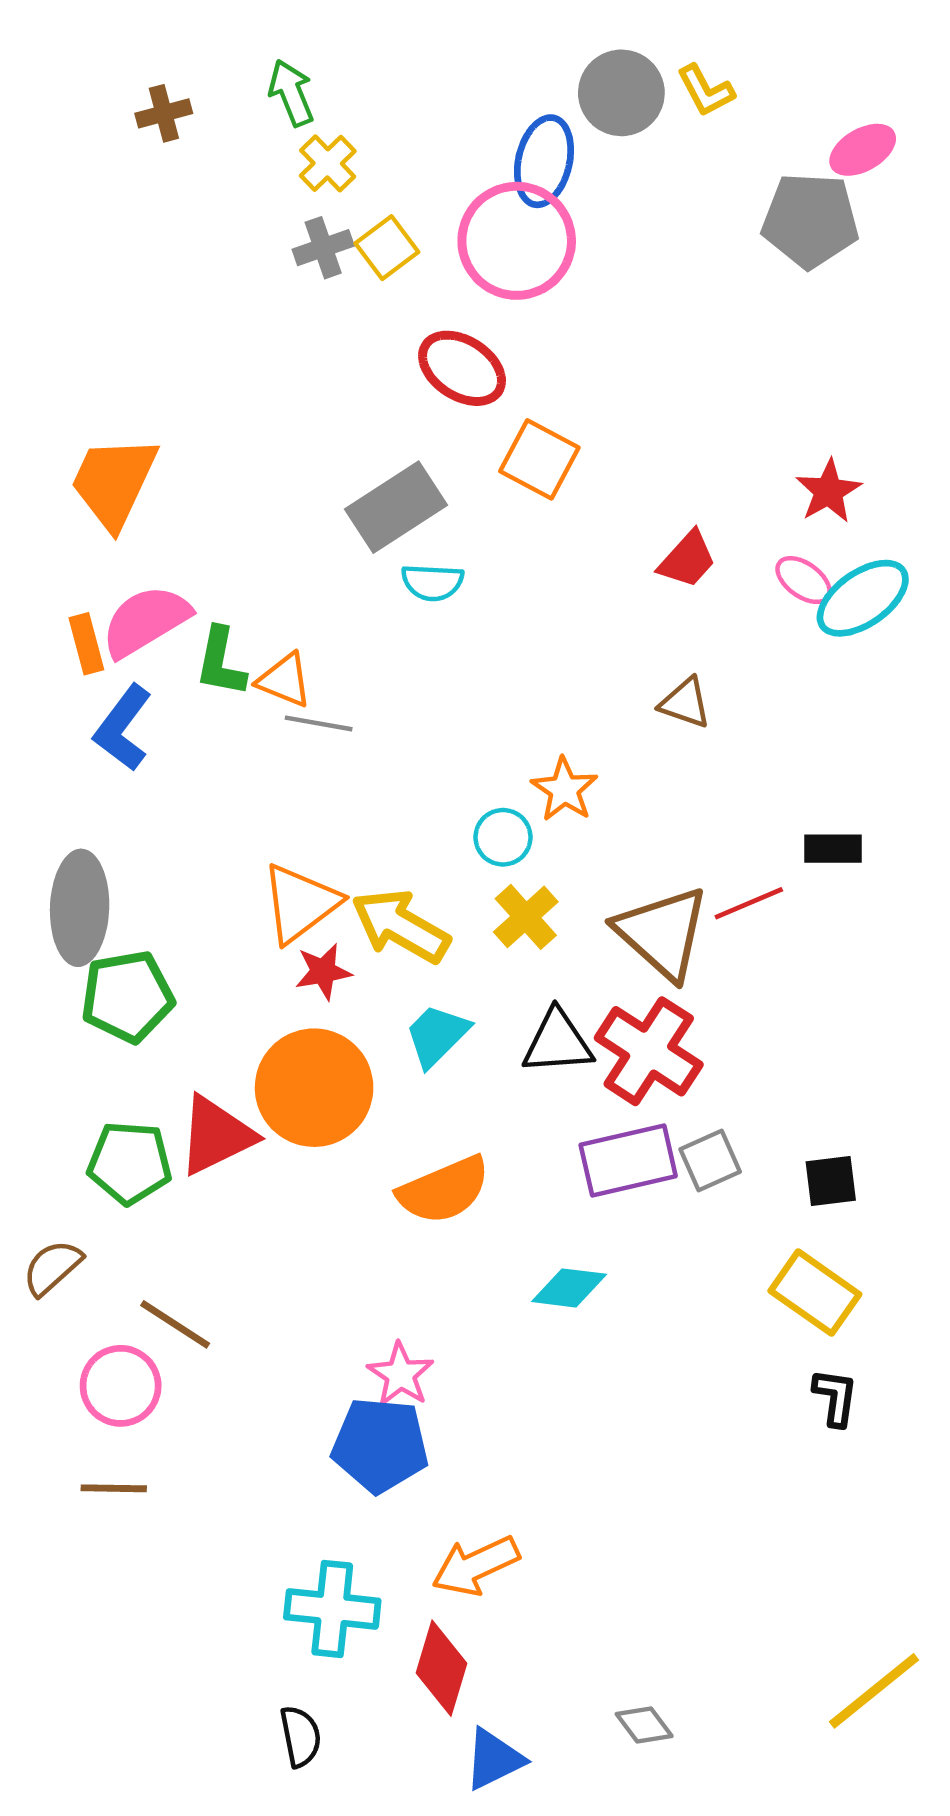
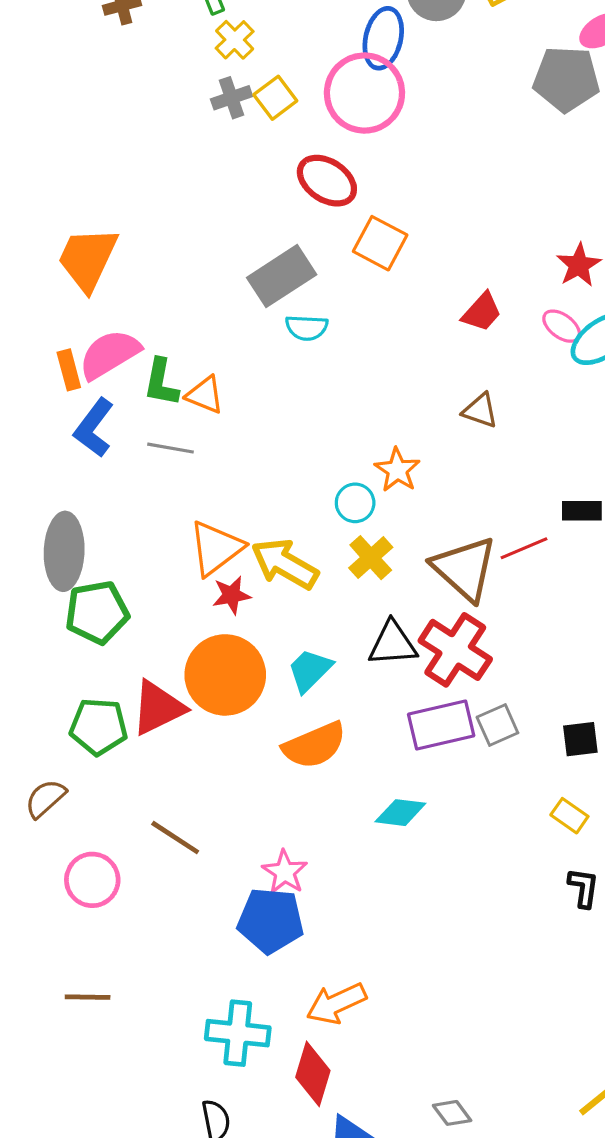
gray line: (319, 723) -> (171, 448), moved
cyan trapezoid: (437, 1035) -> (310, 670), moved
yellow rectangle: (815, 1293) -> (569, 816), size x0.6
brown line: (175, 1324) -> (175, 838), moved
brown line: (114, 1488) -> (88, 997), moved

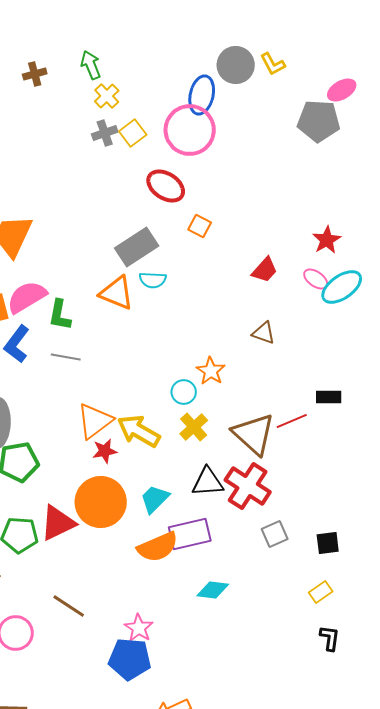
orange square: (380, 243) -> (200, 226), size x0.7
orange triangle: (205, 395) -> (117, 293), moved, size x1.4
purple rectangle: (441, 725) -> (190, 534), moved
yellow rectangle: (569, 816) -> (321, 592), turned -70

